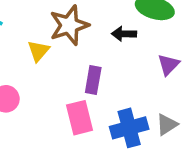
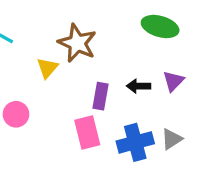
brown star: (69, 25) -> (77, 43), turned -30
black arrow: (124, 34) -> (139, 86), moved

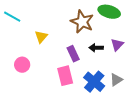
brown star: (77, 43) -> (82, 22), moved
purple rectangle: (100, 96) -> (73, 54), turned -35
blue cross: (135, 142) -> (94, 82), turned -35

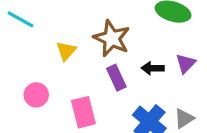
brown star: (82, 22) -> (112, 38), moved
pink rectangle: (65, 76) -> (83, 112), moved

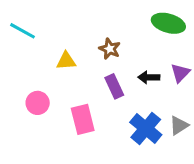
brown star: (112, 38) -> (110, 49), size x0.6
yellow triangle: (66, 51) -> (66, 61), turned 45

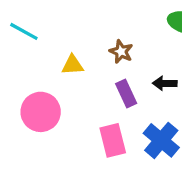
pink circle: (38, 103) -> (41, 112), size x1.5
pink rectangle: (83, 119) -> (113, 140), moved

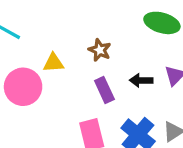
pink circle: (41, 112) -> (23, 87), moved

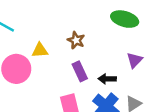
black arrow: (141, 80) -> (107, 79), moved

